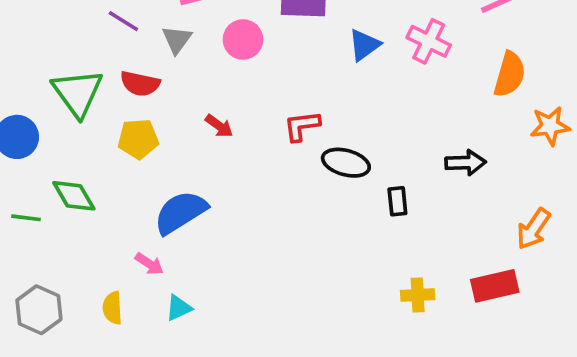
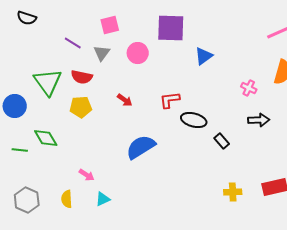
pink cross: (429, 41) -> (249, 88), moved, size x0.7
black rectangle: (397, 201) -> (222, 141), turned -35
blue semicircle: (180, 212) -> (141, 147), moved

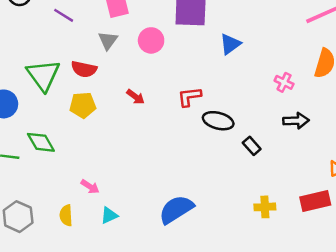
purple line: (73, 43) -> (64, 15), moved
blue semicircle: (141, 147) -> (176, 209), moved

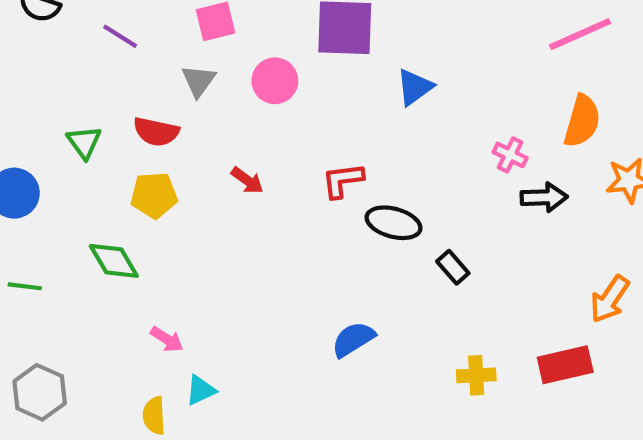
green triangle: (43, 75) -> (84, 142), size x0.6
black arrow: (296, 121) -> (544, 197), moved
green diamond: (41, 142) -> (114, 261), moved
blue semicircle: (176, 209) -> (353, 339), moved, size x0.7
yellow semicircle: (66, 215) -> (154, 416), moved

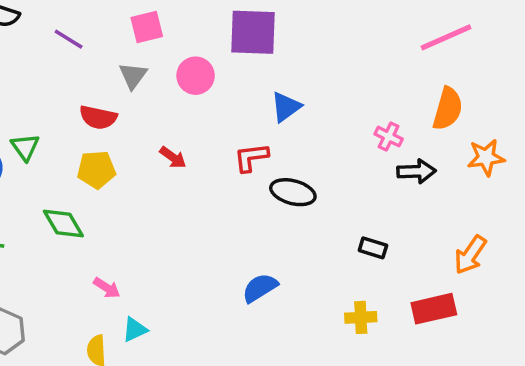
blue triangle: (415, 87) -> (286, 107), moved
green triangle: (84, 142) -> (25, 147), moved
black rectangle: (453, 267) -> (373, 248), moved, turned -32

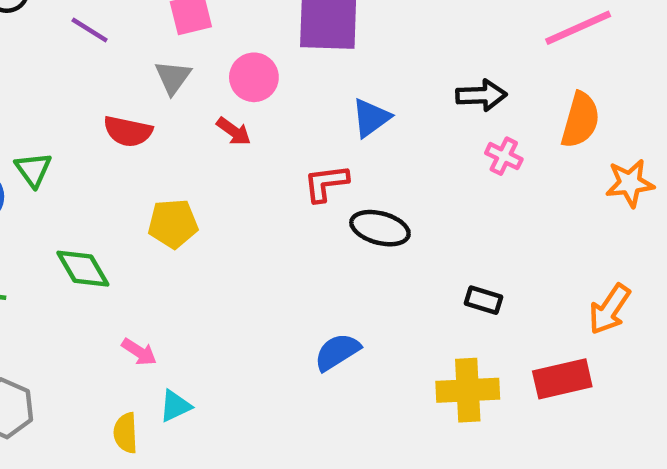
red arrow: (173, 157) -> (234, 131), moved
yellow pentagon: (96, 170) -> (173, 224), moved
black arrow: (416, 171) -> (481, 95), moved
yellow cross: (361, 317) -> (468, 390), size x1.5

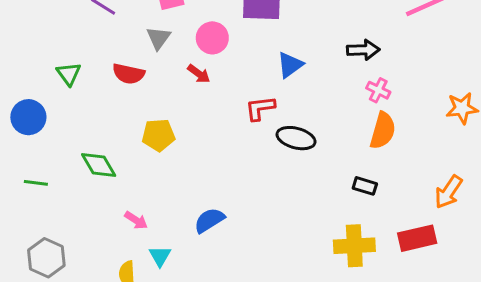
orange semicircle: (580, 120) -> (383, 131), moved
green triangle: (33, 170) -> (69, 74), moved
blue semicircle: (337, 352) -> (209, 220), moved
cyan triangle: (175, 406) -> (160, 256), turned -35

